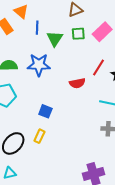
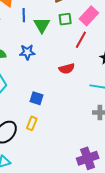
blue star: (39, 65) -> (27, 52), size x0.7
red line: (99, 67) -> (81, 40), moved

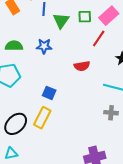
yellow rectangle: (32, 123) -> (42, 118), size x1.5

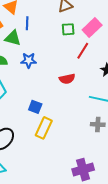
green triangle: (61, 21) -> (13, 38), moved, turned -48
yellow rectangle: (42, 118) -> (44, 128), moved

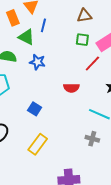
yellow rectangle: (44, 128) -> (38, 144), moved

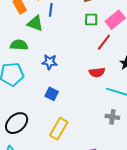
blue star: (37, 62) -> (50, 62), moved
red semicircle: (71, 88) -> (97, 72), moved

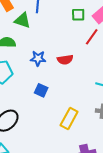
red semicircle: (97, 72) -> (65, 60), moved
yellow rectangle: (59, 129) -> (69, 118), moved

